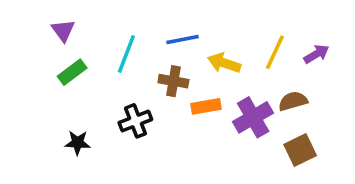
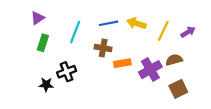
purple triangle: (63, 30) -> (38, 18), turned 32
yellow arrow: (224, 63) -> (136, 23), moved
green rectangle: (72, 72) -> (43, 43), turned -35
black cross: (135, 121) -> (67, 72), moved

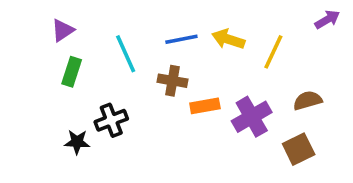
cyan line: (75, 32) -> (126, 54), turned -45
purple arrow: (188, 32) -> (327, 19), moved
brown semicircle: (174, 60) -> (308, 101), moved

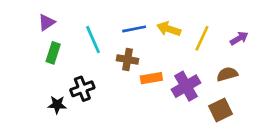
purple arrow: (327, 19) -> (239, 38), moved

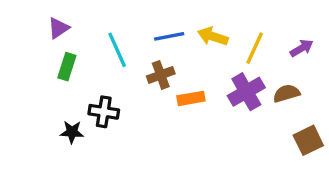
brown cross: (128, 60) -> (161, 75), turned -30
purple cross: (186, 86) -> (246, 92), moved
black cross: (82, 89) -> (104, 112), turned 30
brown square: (221, 110) -> (308, 140), moved

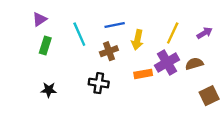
yellow arrow: (213, 36) -> (137, 40), moved, turned -96
orange rectangle: (191, 98) -> (143, 74), moved
black cross: (104, 112) -> (99, 83), moved

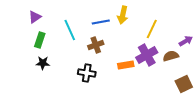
purple arrow: (205, 33) -> (186, 41), moved
yellow arrow: (137, 40) -> (123, 15), moved
black star: (49, 90) -> (43, 63), moved

